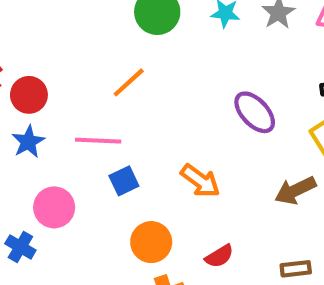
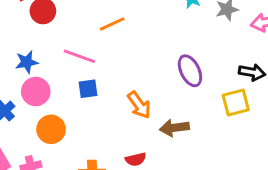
blue star: (28, 142) -> (27, 62), moved
brown arrow: (295, 190) -> (174, 128), moved
orange circle: (151, 242) -> (51, 129), moved

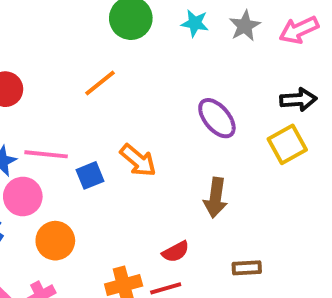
pink line: (79, 56) -> (46, 154), moved
orange arrow: (139, 105) -> (138, 160), moved
brown arrow: (174, 128) -> (216, 198), turned -60

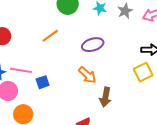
purple ellipse: (217, 118) -> (93, 45), moved, turned -70
orange arrow: (138, 160) -> (87, 75), moved

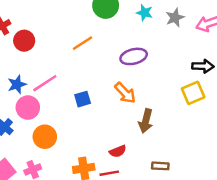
pink line: (21, 70) -> (45, 83), turned -45
blue square: (43, 82) -> (83, 99), moved

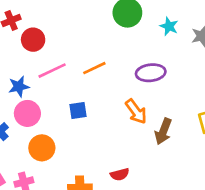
orange line: (83, 43) -> (94, 68), moved
pink line: (45, 83) -> (52, 71), moved
blue square: (83, 99) -> (78, 111), moved
brown arrow: (146, 121) -> (163, 131), moved

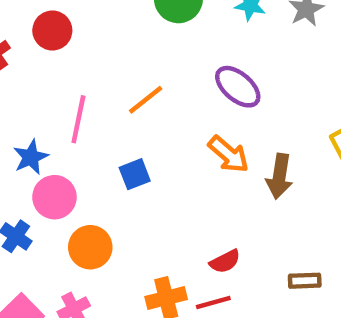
red circle: (33, 40) -> (52, 31), moved
pink line: (52, 71) -> (78, 119), turned -40
purple ellipse: (151, 73) -> (238, 87), turned 60

